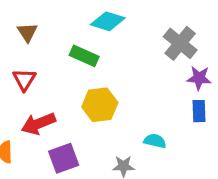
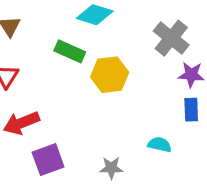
yellow hexagon: (100, 105) -> (110, 75), moved
cyan semicircle: (155, 141) -> (160, 145), moved

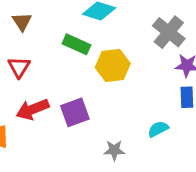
cyan semicircle: (160, 145) -> (158, 129), turned -40
purple square: (48, 160) -> (75, 112), moved

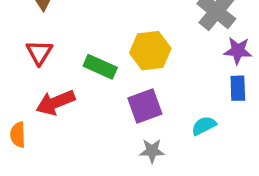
green rectangle: (76, 44) -> (100, 67), moved
purple square: (75, 112) -> (145, 106), moved

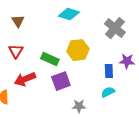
purple star: (238, 51) -> (127, 61), moved
blue rectangle: (238, 88) -> (109, 71), moved
purple square: (145, 106) -> (61, 81), moved

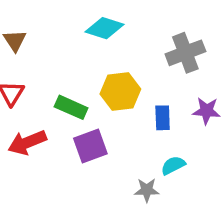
gray cross: (115, 28) -> (185, 53), turned 30
blue rectangle: (109, 71) -> (163, 118), moved
gray star: (79, 106) -> (147, 190), moved

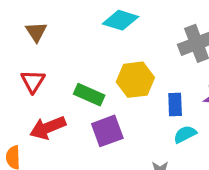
cyan semicircle: (173, 165) -> (185, 134), moved

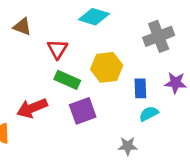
brown triangle: (36, 32) -> (22, 27), turned -36
red triangle: (33, 81) -> (57, 49), moved

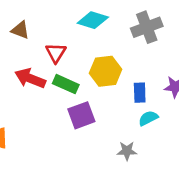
gray cross: (159, 36) -> (147, 27), moved
red arrow: (32, 108) -> (30, 78), moved, turned 44

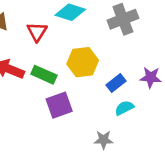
red triangle: (56, 53) -> (37, 32), moved
blue rectangle: (140, 93) -> (116, 83), turned 54

